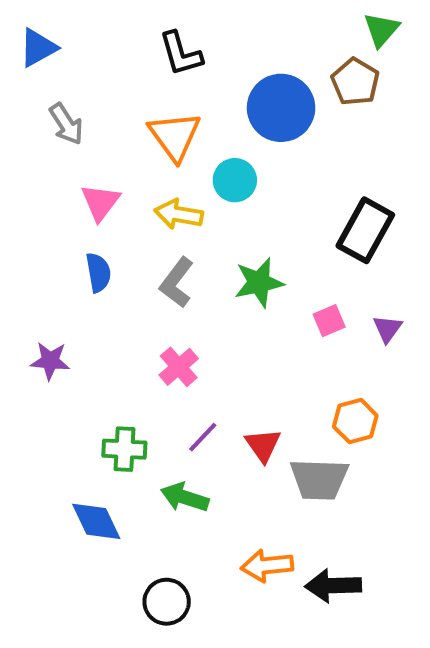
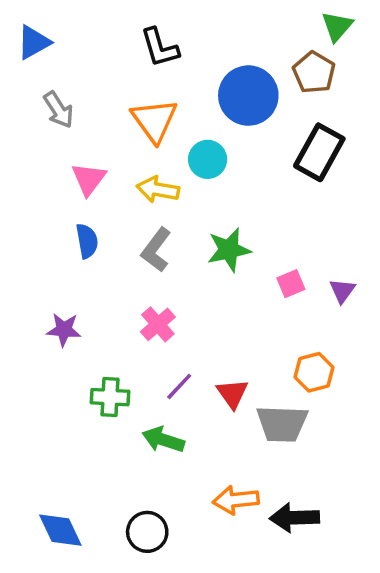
black rectangle: (365, 230) -> (319, 152), moved
purple star: (50, 361) -> (64, 330), moved
blue diamond: (96, 521) -> (60, 530), moved

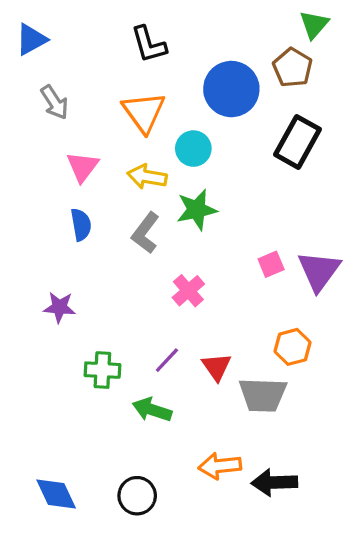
green star: (229, 250) -> (197, 210), moved
purple triangle: (342, 291) -> (319, 271), size x1.8
pink cross: (158, 324) -> (188, 291), moved

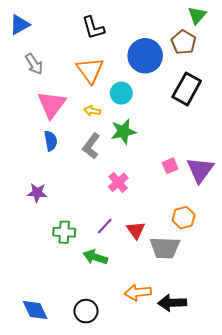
pink triangle: (83, 167) -> (52, 105), size x1.4
yellow arrow: (147, 177) -> (92, 111), size x0.7

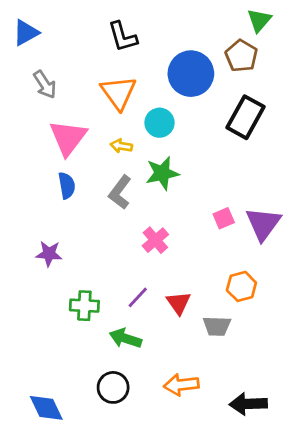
gray trapezoid: (165, 248) -> (217, 326), size x0.7
black arrow: (172, 303) -> (248, 404), moved
black circle: (86, 311) -> (113, 387), moved

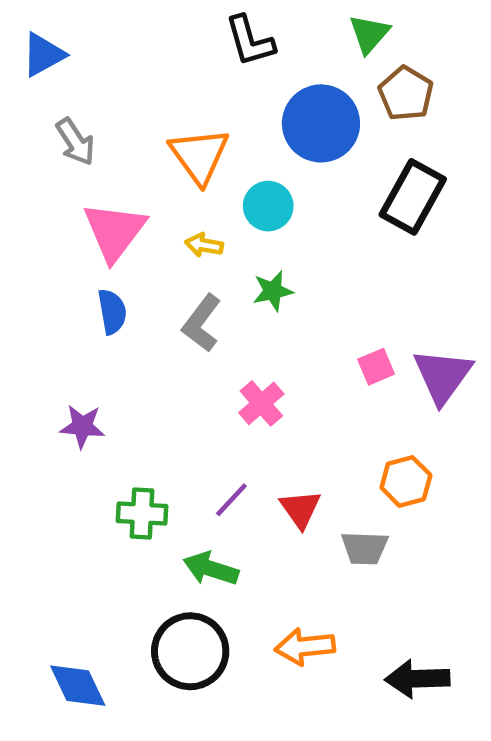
green triangle: (259, 20) -> (369, 34), moved
black L-shape: (123, 37) -> (250, 41), moved
green star: (162, 173) -> (273, 291), size x0.7
black circle: (113, 387) -> (190, 651), size x1.4

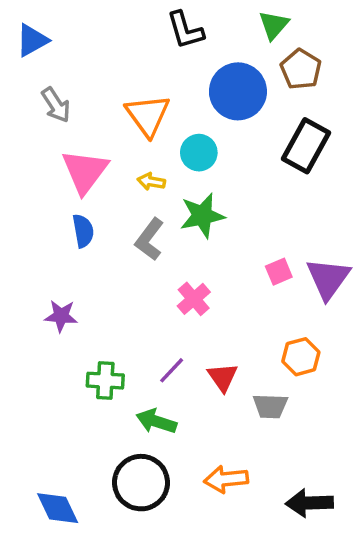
green star: (273, 291) -> (202, 216), size x1.5

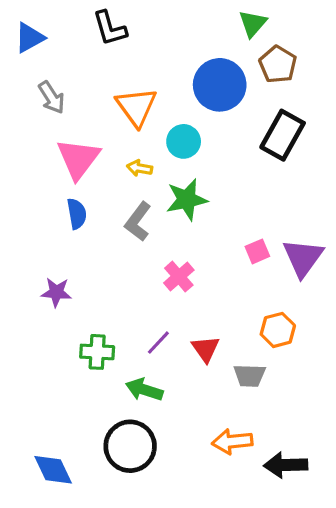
black L-shape: (185, 30) -> (110, 28), moved
orange arrow: (226, 479) -> (232, 442), moved

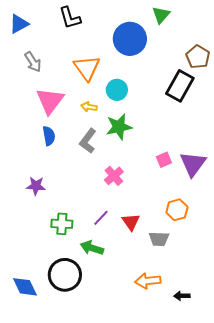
brown pentagon: (278, 64) -> (198, 57), moved
blue circle: (220, 85) -> (130, 39), moved
black circle: (130, 446) -> (65, 275), moved
black arrow: (286, 465) -> (182, 296), size x0.6
blue diamond: (53, 470) -> (25, 287), moved

